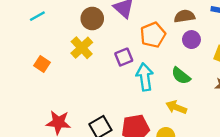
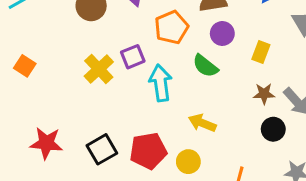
yellow cross: (82, 48) -> (99, 69), moved
green semicircle: (181, 76) -> (205, 66), moved

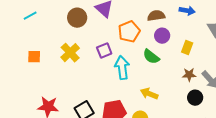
orange square: (25, 66) -> (34, 57), turned -32
yellow cross: (99, 69) -> (70, 53), moved

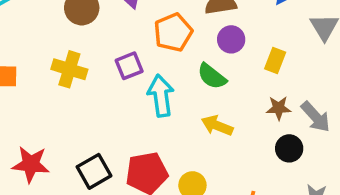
yellow cross: (70, 53) -> (69, 69), turned -30
yellow arrow: (149, 94) -> (217, 126), moved

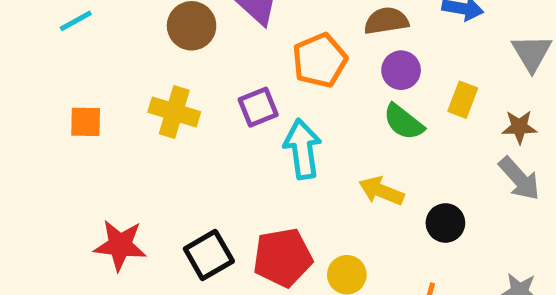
green semicircle: (212, 76) -> (404, 122), moved
brown star: (279, 108) -> (519, 127), moved
black circle: (289, 148) -> (445, 223), moved

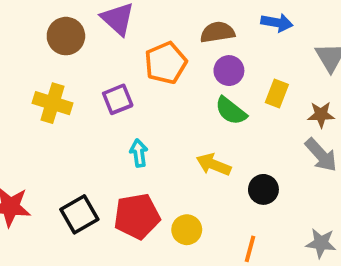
cyan arrow: (302, 149) -> (139, 153), moved, size x0.6

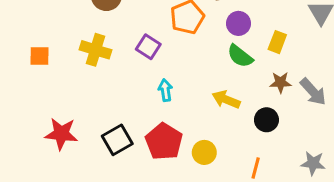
purple square: (118, 99) -> (148, 47), turned -35
brown star: (321, 115) -> (280, 82), moved
red pentagon: (137, 216) -> (164, 142), turned -30

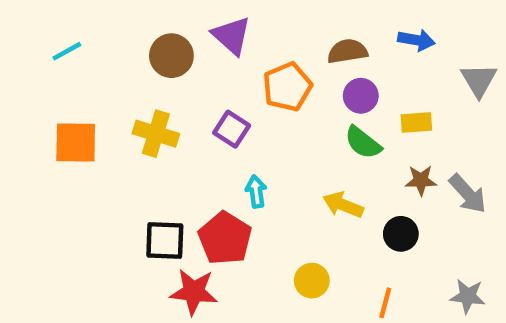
yellow rectangle: (277, 42) -> (416, 122), turned 65
orange square: (40, 56) -> (76, 143), size x1.5
red star: (61, 134) -> (194, 292), moved
black square: (117, 140) -> (165, 241), moved, turned 32
red pentagon: (164, 142) -> (225, 238), moved

